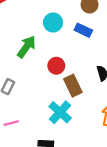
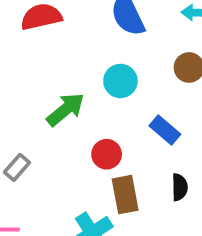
blue rectangle: (83, 30) -> (165, 130), moved

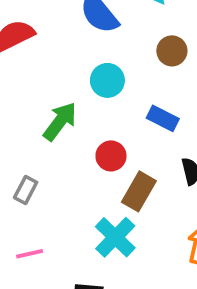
brown rectangle: (125, 195) -> (139, 191), turned 54

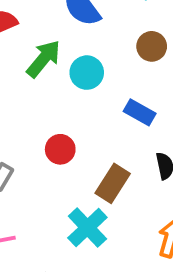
green arrow: (60, 121) -> (44, 59), moved
red circle: (111, 156) -> (60, 149), moved

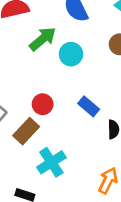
blue rectangle: (140, 112) -> (89, 106), moved
brown rectangle: (113, 183) -> (26, 131), moved

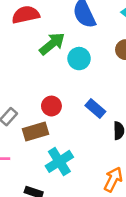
brown rectangle: (26, 131) -> (36, 131), turned 30

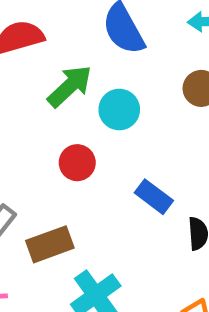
red circle: (51, 106) -> (77, 163), moved

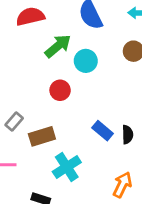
blue rectangle: (154, 197) -> (103, 131), moved

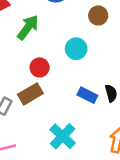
cyan circle: (86, 61) -> (76, 49), moved
brown rectangle: (42, 136) -> (30, 94), moved

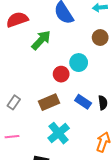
red circle: (40, 67) -> (61, 74), moved
brown rectangle: (30, 94) -> (49, 102), moved

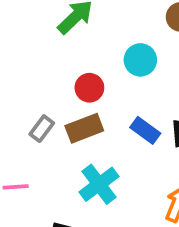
red circle: (61, 74) -> (89, 88), moved
gray rectangle: (14, 102) -> (42, 129), moved

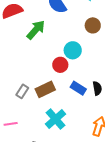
red circle: (89, 88) -> (60, 65), moved

